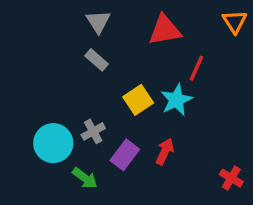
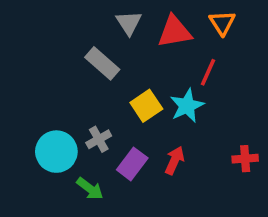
gray triangle: (98, 22) -> (129, 23), moved
orange triangle: (235, 22) -> (222, 23), moved
gray rectangle: (97, 60) -> (102, 63), size x1.4
red cross: (231, 178) -> (245, 159), moved, turned -35

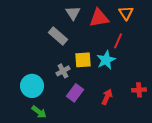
yellow square: (146, 106) -> (83, 60), turned 30
gray cross: (99, 139) -> (63, 71), moved
red arrow: (175, 160) -> (107, 97), moved
green arrow: (90, 189) -> (39, 112), moved

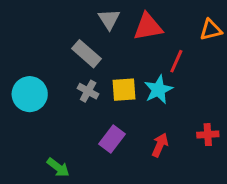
orange triangle: (126, 13) -> (211, 30), moved, turned 49
gray cross: (63, 71) -> (88, 91), moved, turned -32
cyan circle: (32, 86) -> (30, 94), moved

